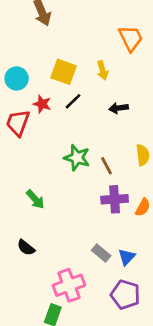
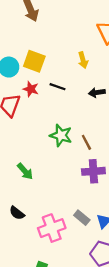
yellow square: (64, 72) -> (34, 61), moved
black line: (73, 101) -> (57, 87), turned 63
pink cross: (69, 285) -> (52, 228), moved

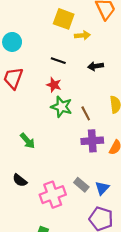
yellow arrow: (83, 60) -> (82, 35), turned -80
yellow square: (34, 61) -> (64, 19), moved
red star: (31, 89) -> (54, 85), moved

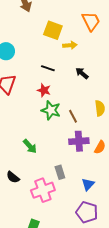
black arrow: (96, 66) -> (82, 73), turned 48
green arrow: (27, 141) -> (30, 146), moved
gray rectangle: (81, 185) -> (60, 172), moved, turned 32

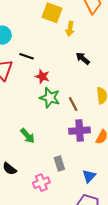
yellow arrow: (70, 45) -> (70, 29), turned 104
black line: (48, 68) -> (26, 56), moved
pink cross: (43, 190) -> (41, 183), size x0.7

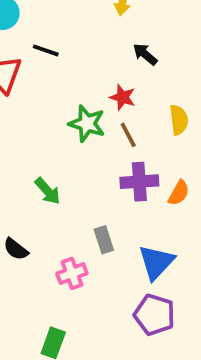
red star: (42, 76) -> (123, 97), moved
blue triangle: (89, 176) -> (156, 262), size x1.5

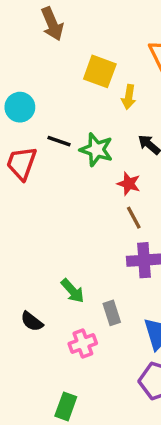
green star: (87, 124) -> (96, 150), moved
green arrow: (48, 191) -> (73, 291), moved

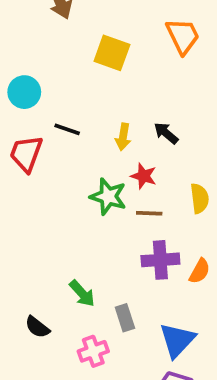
yellow arrow: (129, 97) -> (123, 137), moved
green star: (96, 150) -> (108, 197), moved
brown line: (134, 218) -> (149, 213), turned -60

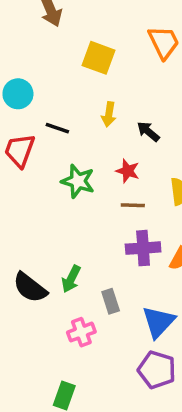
yellow arrow: (123, 137) -> (109, 114), moved
green star: (108, 197) -> (78, 181), moved
green arrow: (82, 293) -> (71, 279), turned 68
black semicircle: (37, 327) -> (30, 288), moved, size x1.5

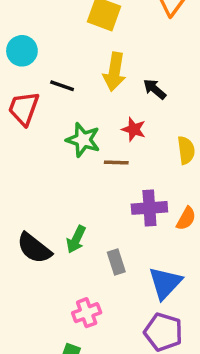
yellow arrow: (109, 114) -> (114, 72), size x1.5
brown line: (133, 205) -> (116, 163), moved
pink cross: (81, 332) -> (87, 313), moved

